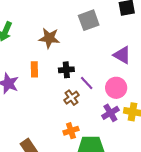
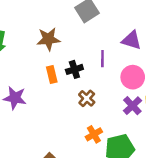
orange rectangle: (34, 69) -> (52, 74), moved
purple line: (87, 83) -> (102, 59), moved, turned 56

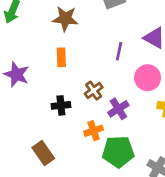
black cross: (74, 69) -> (61, 105), moved
purple cross: (132, 106) -> (118, 109), moved

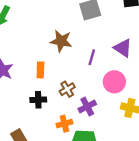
brown star: (65, 19) -> (61, 41), moved
orange rectangle: (61, 57) -> (40, 70), moved

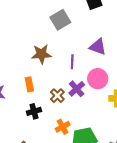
purple cross: (87, 107) -> (77, 89), moved

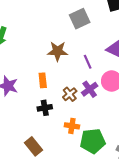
purple line: (72, 62) -> (88, 62), turned -32
orange cross: (63, 127) -> (72, 126), turned 32

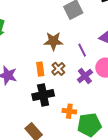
brown cross: (70, 94) -> (58, 69), moved
black cross: (45, 108) -> (43, 95), size x1.5

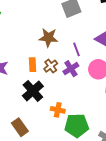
purple cross: (85, 76) -> (71, 69), moved
black cross: (43, 95) -> (33, 91), turned -35

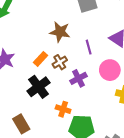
orange rectangle: (32, 65) -> (41, 59), turned 40
purple cross: (71, 69) -> (78, 78), moved

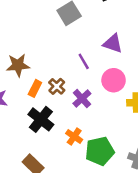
brown star: (60, 32) -> (18, 65), moved
orange cross: (63, 109) -> (74, 137), turned 32

